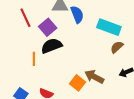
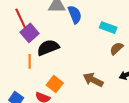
purple square: (48, 27) -> (30, 33), moved
cyan rectangle: (109, 27) -> (108, 28), size x0.7
orange square: (78, 83) -> (55, 84), moved

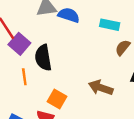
blue semicircle: (75, 15) -> (69, 15), turned -42
black semicircle: (48, 48) -> (43, 58), turned -70

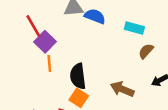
black semicircle: (43, 58) -> (78, 76), moved
orange line: (24, 77) -> (49, 64), moved

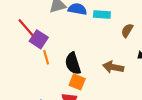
cyan rectangle: (134, 28) -> (102, 15), moved

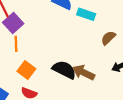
black semicircle: (73, 63) -> (64, 70), moved, turned 120
orange square: (77, 82) -> (26, 70), moved

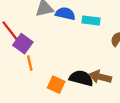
orange square: (26, 70) -> (56, 85), moved

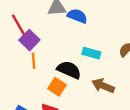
cyan rectangle: (91, 21) -> (91, 53), moved
black semicircle: (81, 78) -> (69, 70), moved

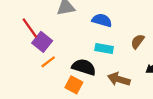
blue semicircle: (77, 16) -> (102, 20), moved
orange line: (34, 61) -> (48, 62), turned 63

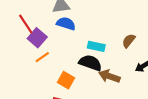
blue semicircle: (102, 20) -> (66, 24), moved
black semicircle: (84, 67) -> (90, 63), moved

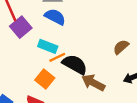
cyan rectangle: (96, 46) -> (48, 46), moved
orange line: (42, 57) -> (57, 57), moved

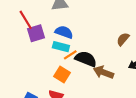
blue semicircle: (55, 17) -> (64, 32), moved
purple square: (21, 27) -> (36, 33), turned 30

